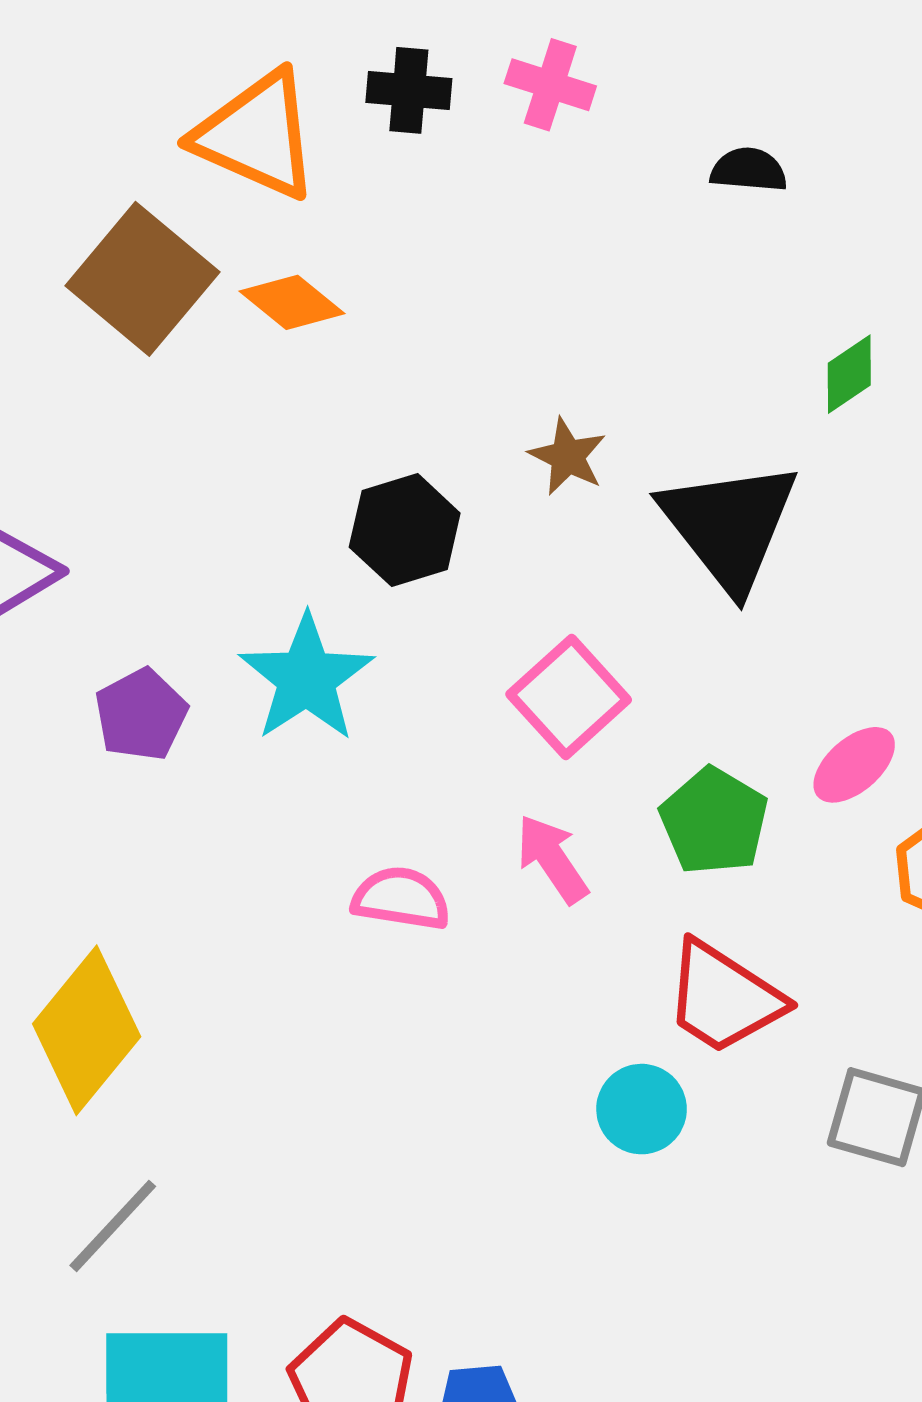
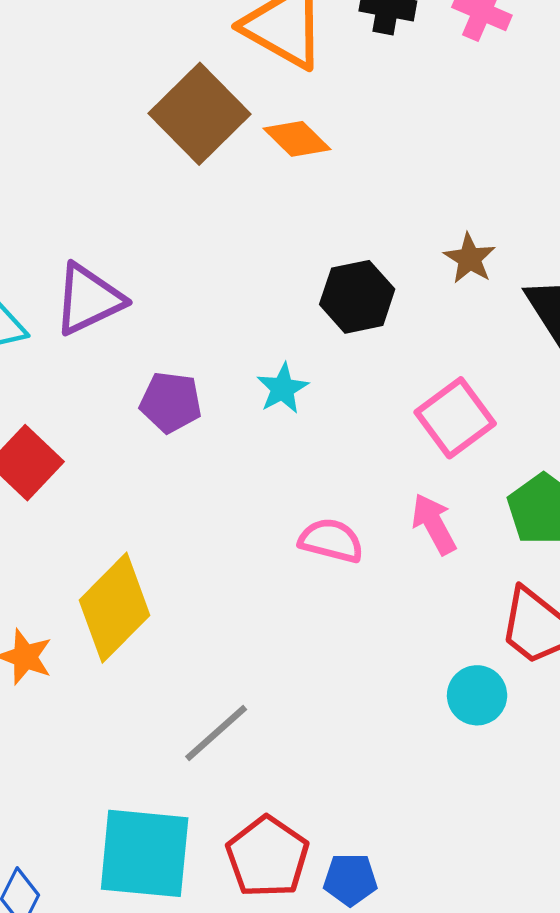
cyan star: (306, 678) -> (283, 389), size x0.6
purple pentagon: (141, 715) -> (171, 402), turned 30
gray line: (113, 1226) -> (216, 733), moved

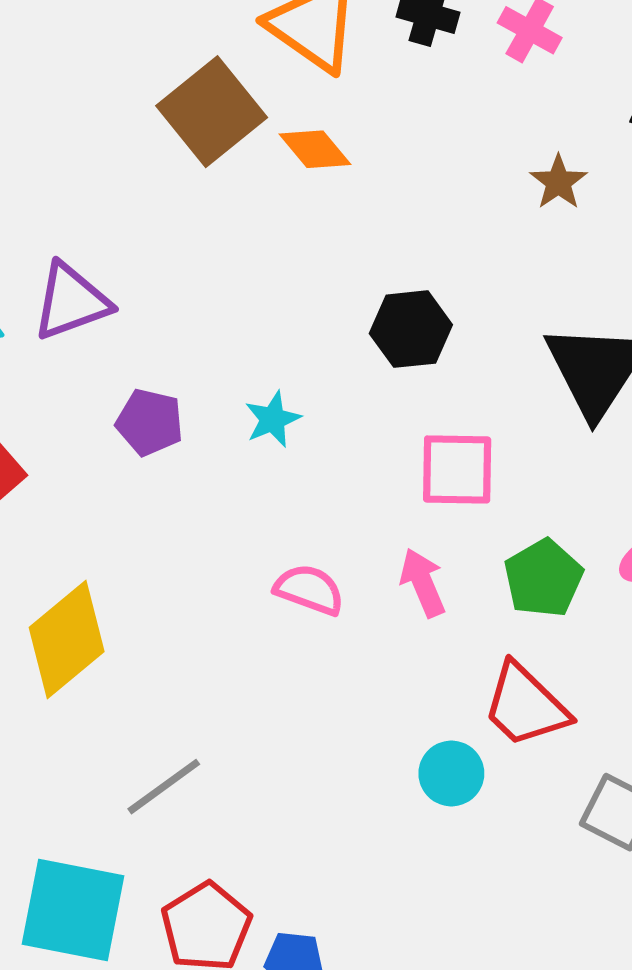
brown star: (470, 259) -> (558, 182), moved
black hexagon: (357, 297) -> (411, 329), moved
pink square: (455, 418) -> (457, 469), turned 32

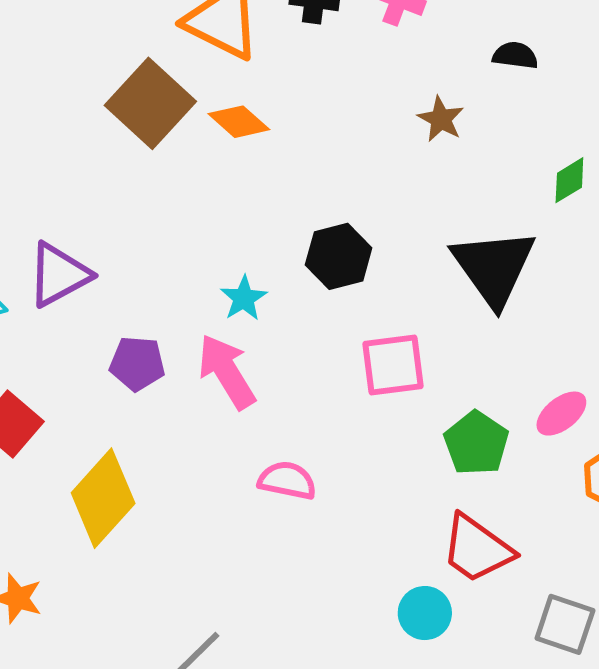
cyan star: (273, 419) -> (244, 298), moved
pink arrow: (423, 583) -> (227, 372), moved, size x1.4
yellow diamond: (67, 640) -> (103, 498), moved

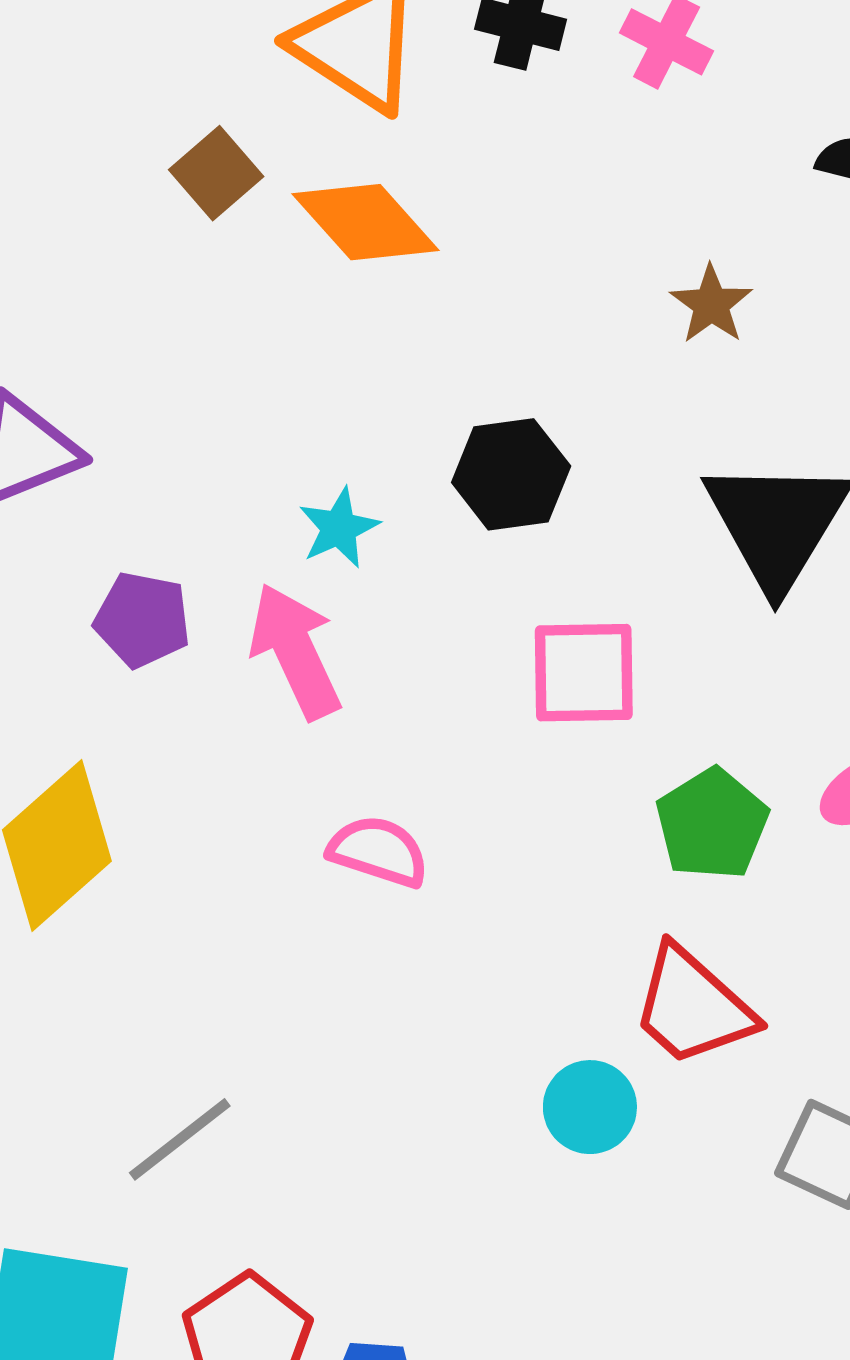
brown square: (150, 103) -> (216, 173), size x0.6
brown star: (441, 119) -> (711, 304), moved
orange diamond: (239, 122) -> (366, 222), size x1.4

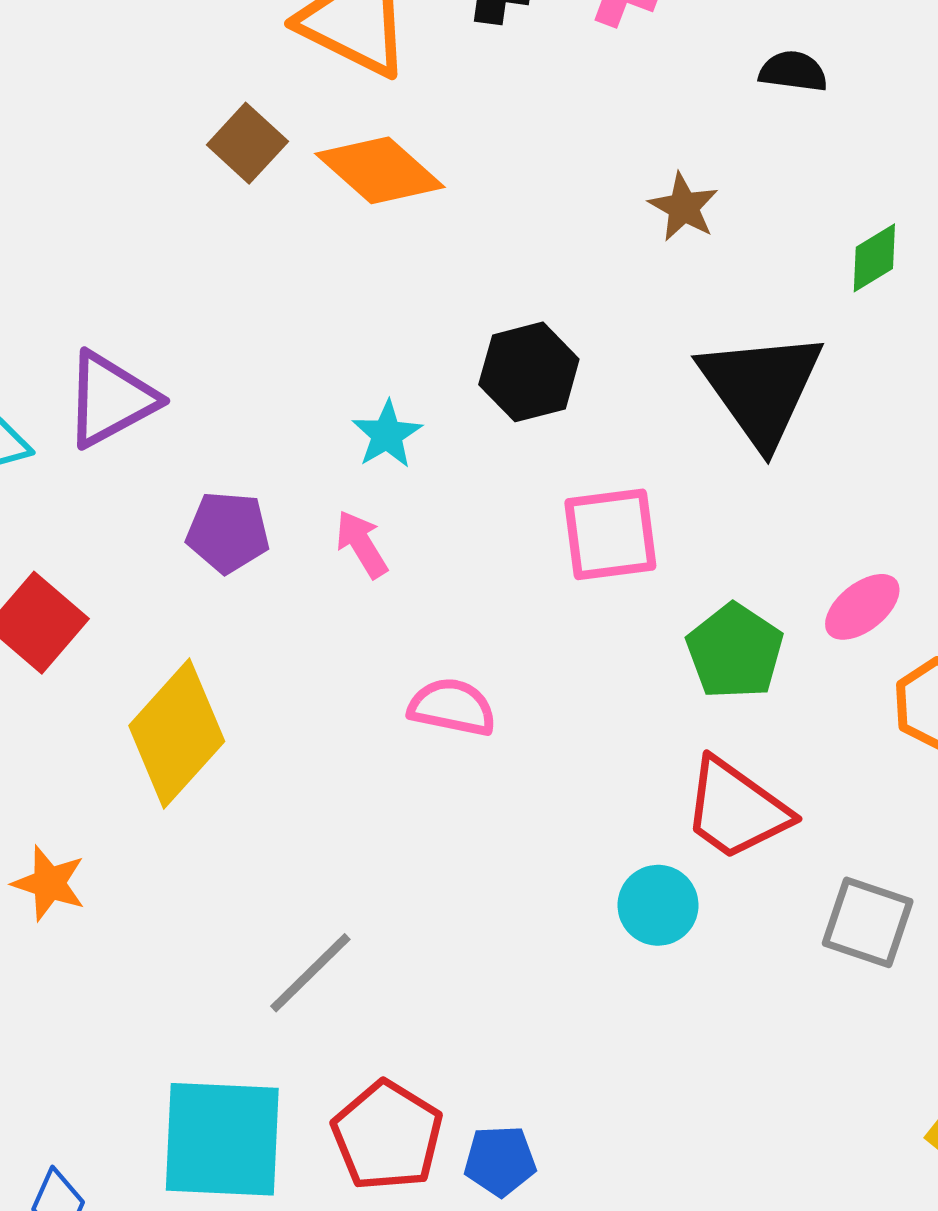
pink arrow: (295, 651) -> (362, 544), size x0.6

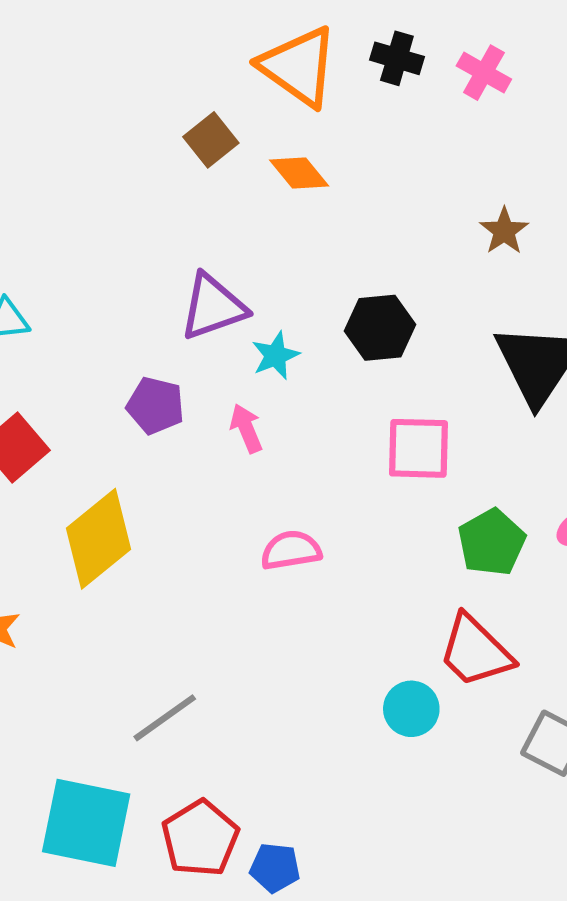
orange diamond: (380, 170) -> (299, 173), size x0.7
purple triangle: (111, 399) -> (213, 307), moved
pink semicircle: (452, 707) -> (291, 550), turned -30

